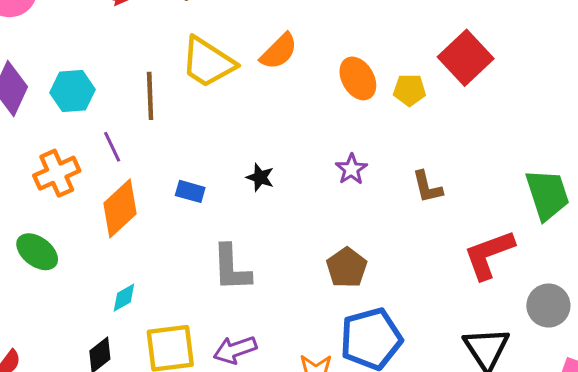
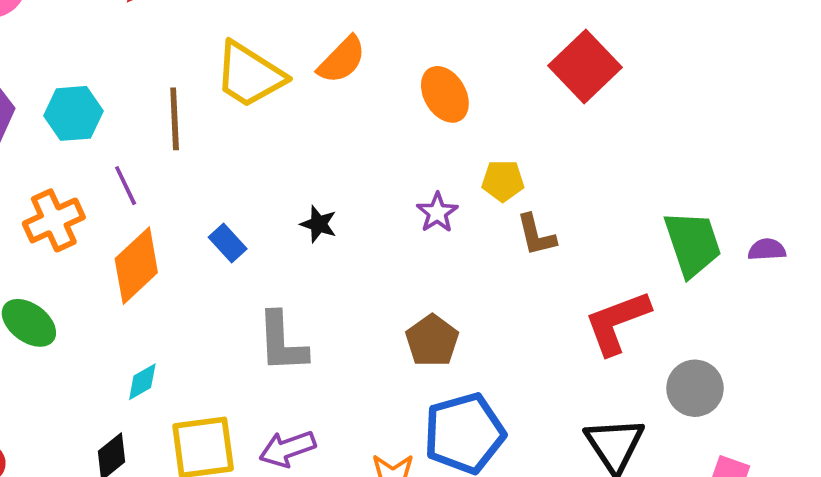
yellow pentagon: (410, 90) -> (503, 181), moved
blue rectangle: (190, 191) -> (228, 243), turned 32

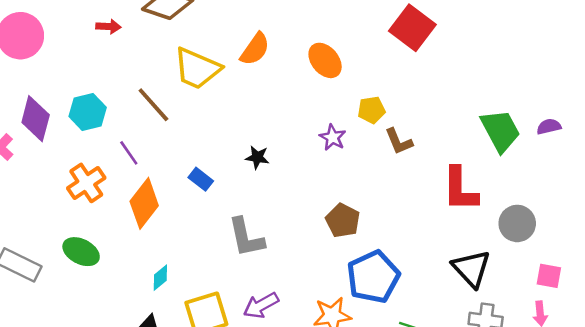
brown line: (175, 119) -> (153, 105), turned -30
red L-shape: (617, 322) -> (460, 189), turned -60

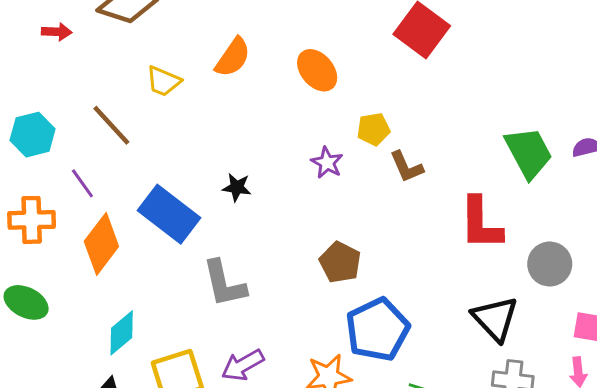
yellow trapezoid: (197, 68) -> (163, 81), size x0.6
blue rectangle: (201, 179) -> (169, 214), size x2.0
orange cross: (86, 183) -> (32, 220), turned 33
cyan diamond: (160, 278) -> (122, 333), size x1.4

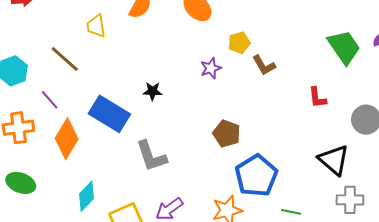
yellow trapezoid: (163, 81) -> (96, 26), turned 65
purple star: (327, 163) -> (211, 68), turned 30
red L-shape: (481, 224) -> (317, 98), size x0.6

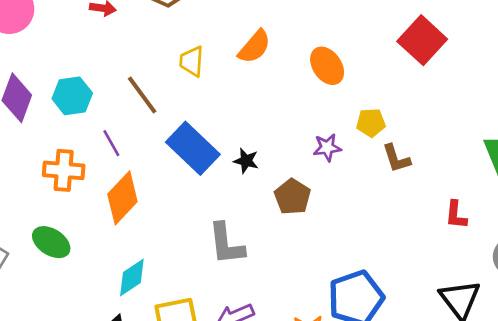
blue rectangle: (109, 114) -> (193, 148), moved
brown pentagon: (227, 134) -> (292, 197), moved

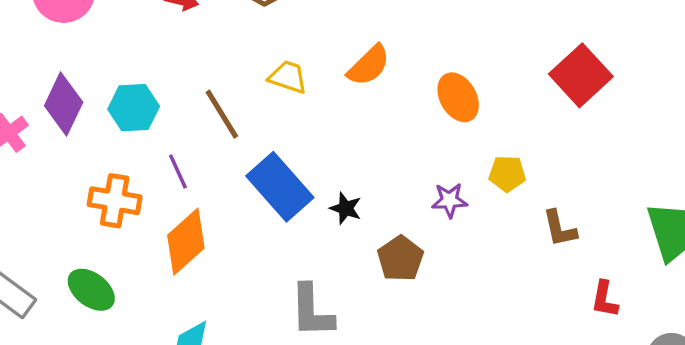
yellow trapezoid: (192, 61) -> (288, 77), turned 100
brown L-shape: (396, 158) -> (560, 229), moved

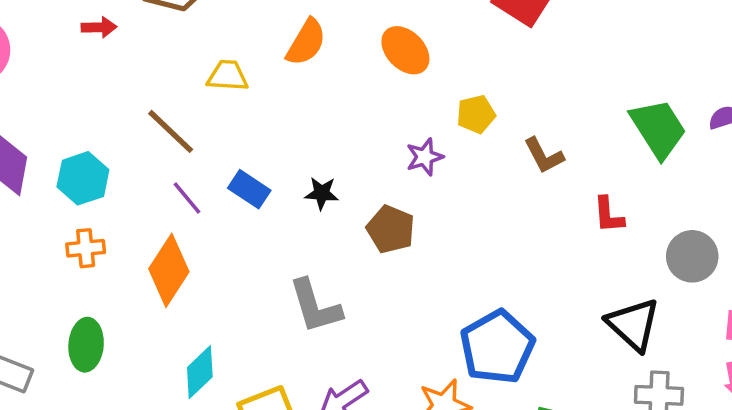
cyan hexagon: (134, 108) -> (83, 178), moved
purple line: (178, 171) -> (187, 198), moved
blue rectangle: (280, 187) -> (249, 189), size x0.6
orange cross: (115, 201) -> (86, 248), size x0.7
green ellipse: (91, 290) -> (86, 345), turned 72

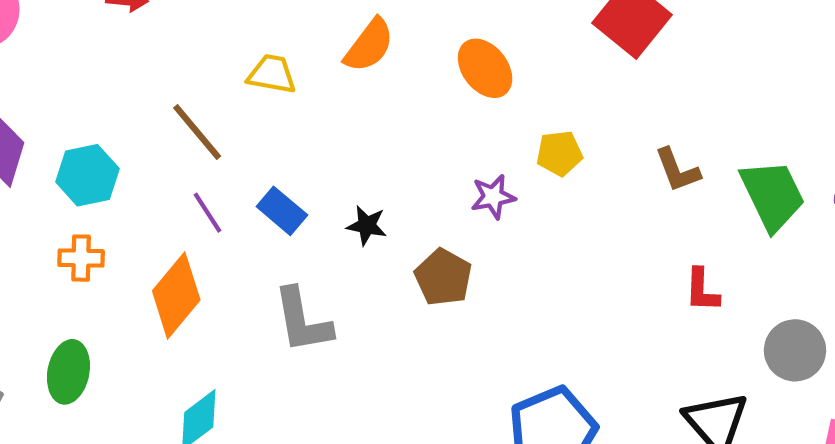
brown L-shape: (544, 156) -> (677, 170), moved
gray L-shape: (315, 306) -> (302, 321), moved

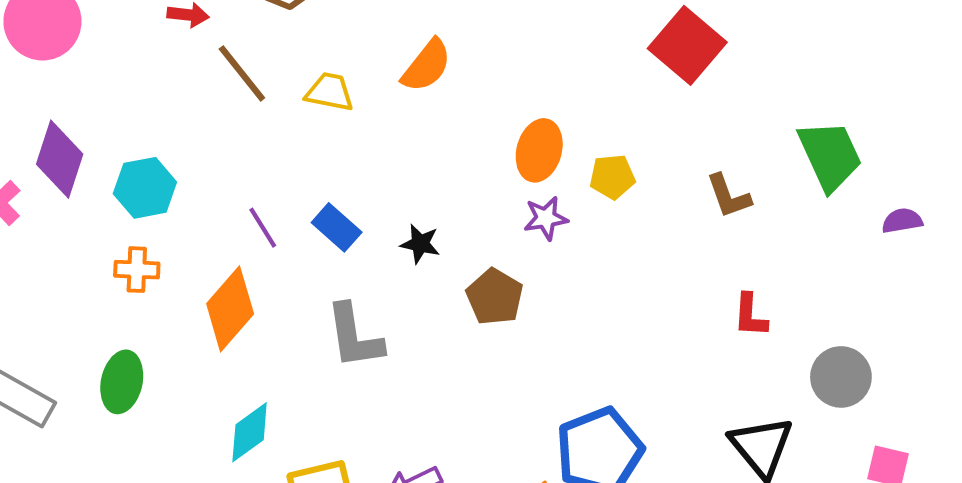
orange ellipse: (485, 68) -> (539, 150), moved, turned 52
brown line: (197, 132) -> (242, 73), moved
green trapezoid: (772, 195) -> (830, 155), moved

